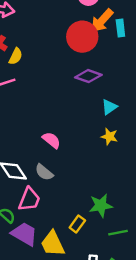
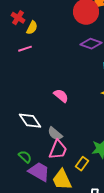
gray semicircle: (44, 172) -> (55, 134), moved
pink trapezoid: (29, 199) -> (58, 150), moved

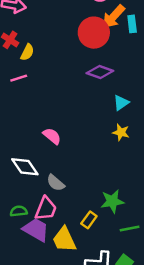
pink semicircle: (61, 96) -> (52, 136), moved
pink trapezoid: (58, 150) -> (46, 209), moved
green semicircle: (25, 157) -> (19, 211), turned -48

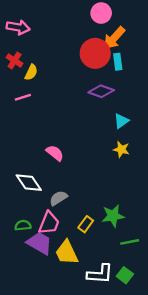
cyan rectangle: (132, 24) -> (118, 62), moved
gray semicircle: (56, 183) -> (58, 198), turned 108
yellow rectangle: (89, 220) -> (86, 224), moved

